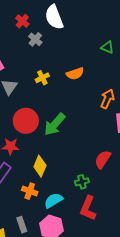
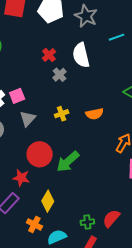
red semicircle: (103, 159) -> (111, 218), moved

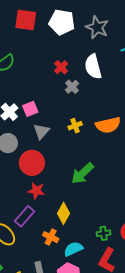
orange semicircle: (95, 114) -> (108, 125), size x1.4
red circle: (40, 154) -> (32, 163), moved

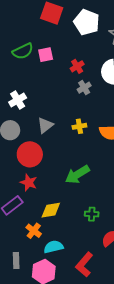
pink square: (30, 109) -> (46, 55), moved
yellow diamond: (63, 213) -> (51, 210), turned 40
green cross: (104, 233) -> (92, 214), moved

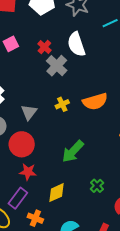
gray cross: (84, 88) -> (57, 66), size x1.5
green cross: (92, 214) -> (97, 186), turned -32
orange cross: (34, 231) -> (35, 218), moved

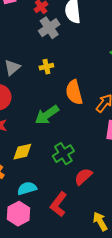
orange semicircle: (95, 101) -> (74, 92), moved, turned 80
green cross: (97, 186) -> (63, 154), size x1.5

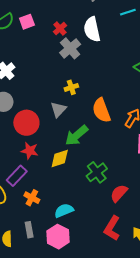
gray triangle: (12, 67) -> (58, 110), moved
yellow diamond: (22, 152) -> (60, 159), moved
red L-shape: (59, 204) -> (112, 228), moved

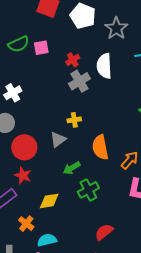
green arrow: (77, 135) -> (72, 168), size x0.7
yellow diamond: (60, 159) -> (49, 201), moved
green cross: (97, 172) -> (88, 190), moved
orange cross: (32, 198) -> (26, 224), moved

